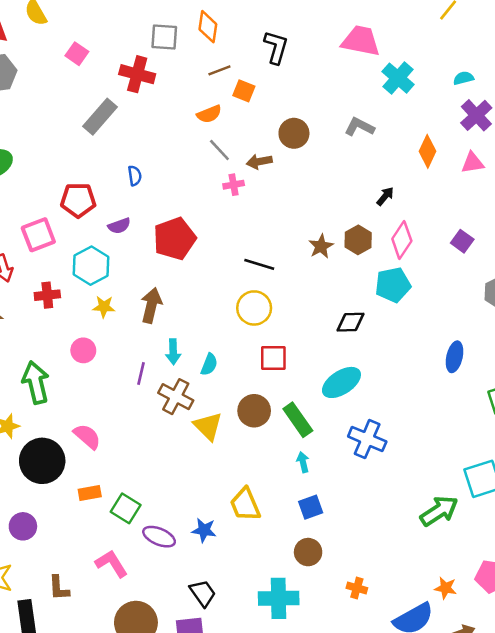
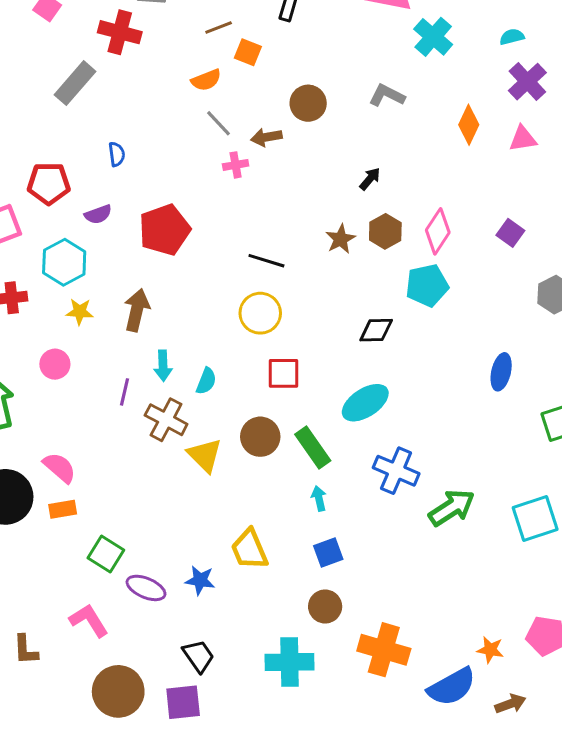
black arrow: (385, 196) -> (370, 179), moved
orange rectangle: (90, 493) -> (63, 509), moved
green arrow: (439, 511) -> (452, 508), moved
orange cross: (357, 588) -> (384, 650), size x2.0

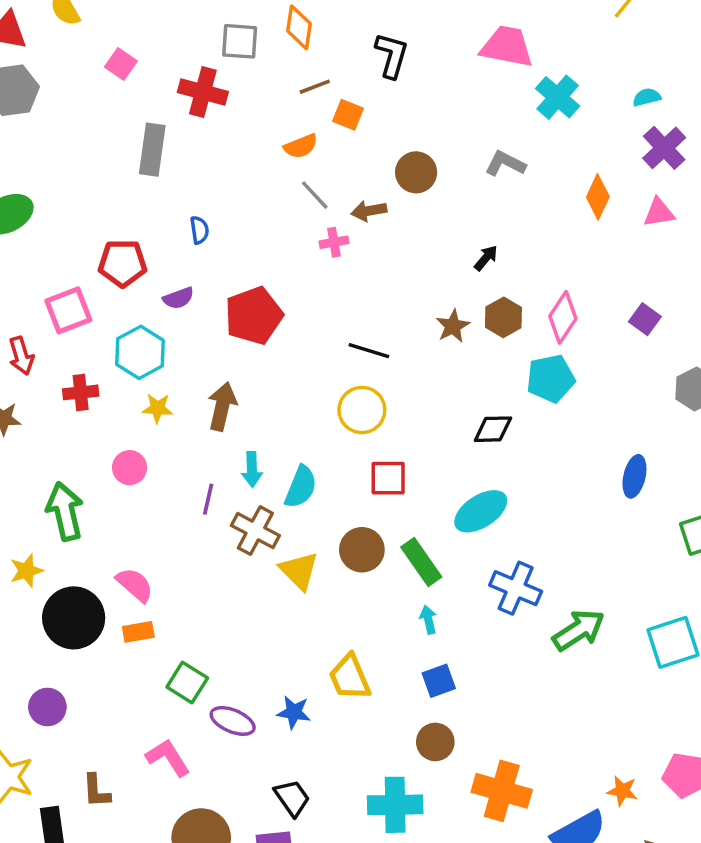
gray rectangle: (75, 83) -> (152, 150), turned -33
cyan semicircle: (206, 381) -> (301, 487), size x1.4

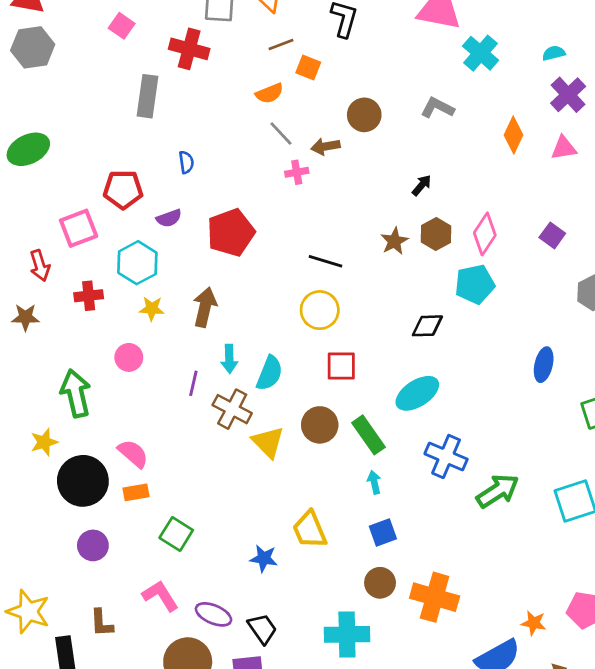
purple circle: (47, 707) -> (93, 545), moved
purple ellipse: (233, 721) -> (214, 614), moved
orange cross: (502, 791) -> (435, 597), moved

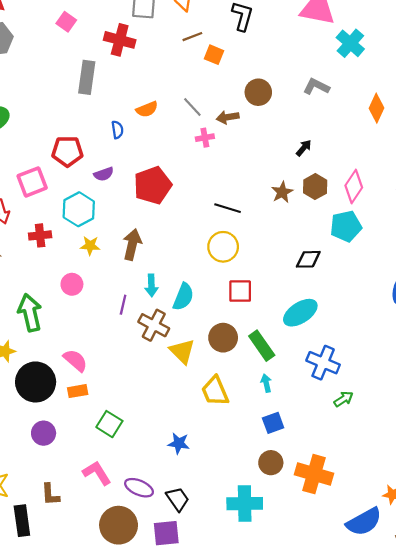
orange semicircle: (269, 93) -> (147, 109), moved
green arrow: (498, 491) -> (344, 399), moved, size x0.6
yellow trapezoid: (310, 530) -> (215, 391), moved

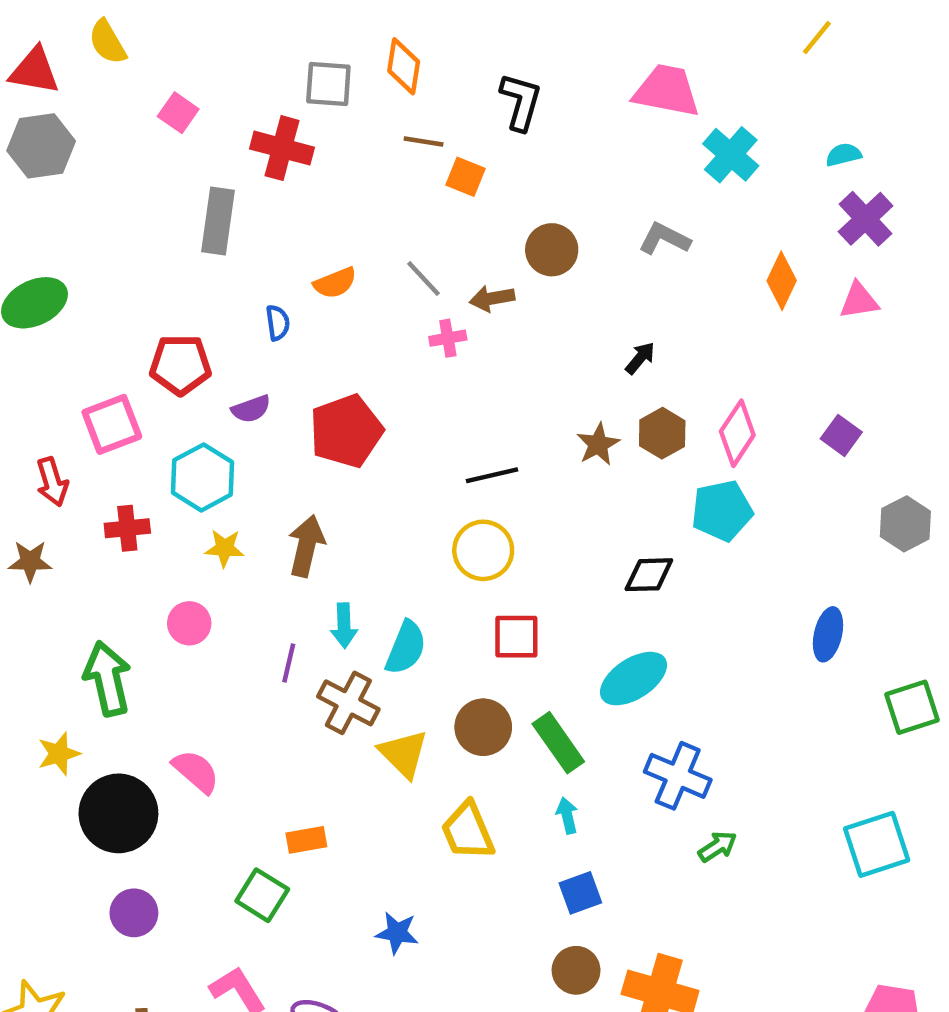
brown line: (192, 37) -> (424, 141), turned 30
black line: (228, 208) -> (492, 475), turned -30
orange rectangle: (78, 391) -> (306, 840), moved

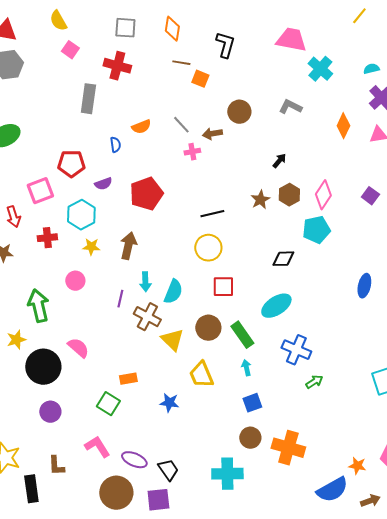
yellow semicircle: (107, 42) -> (58, 21), moved
gray square: (328, 84) -> (125, 28), moved
blue star: (397, 933) -> (169, 403), moved

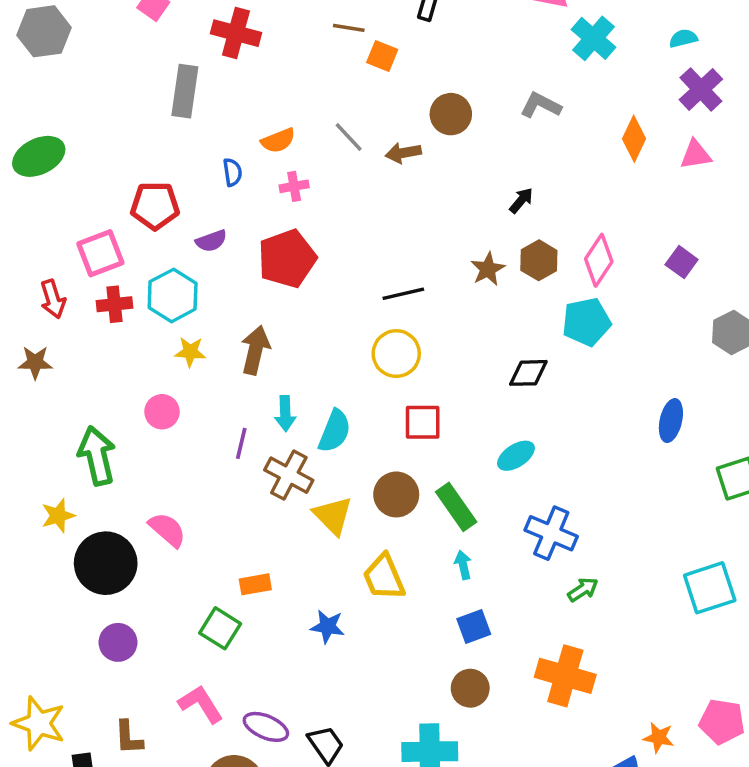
pink cross: (192, 152) -> (294, 186), moved
red cross: (47, 238) -> (114, 304), moved
cyan ellipse: (276, 306) -> (516, 456), size x0.7
orange cross: (288, 448) -> (565, 676), moved

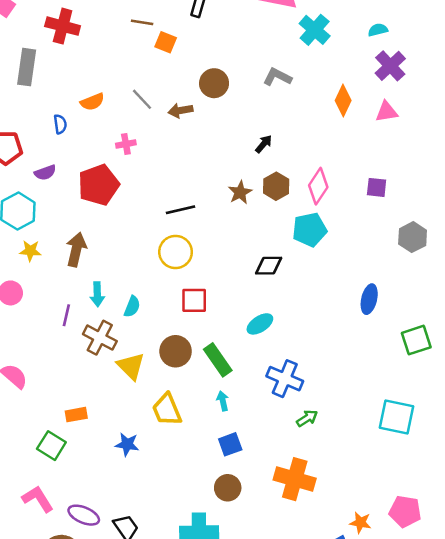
pink cross: (294, 186) -> (126, 144), moved
purple square: (682, 262) -> (377, 187), turned -30
cyan semicircle: (335, 431) -> (132, 307), size x0.7
cyan square: (710, 588) -> (396, 417), turned 30

